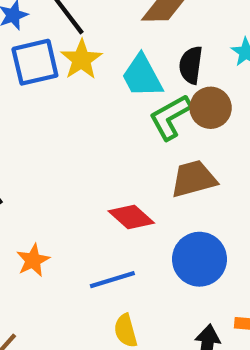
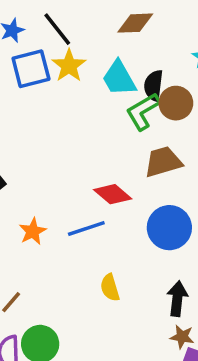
black semicircle: (191, 65) -> (154, 86), moved
blue line: (112, 280) -> (86, 228), moved

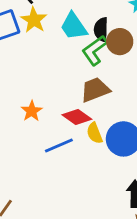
brown trapezoid: (163, 162) -> (95, 90), moved
orange star: (33, 231) -> (32, 111), moved
yellow semicircle: (110, 288) -> (94, 133), moved

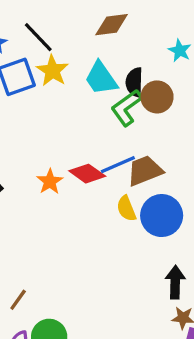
brown trapezoid: (95, 90) -> (145, 171), moved
red diamond: (77, 117) -> (87, 174), moved
blue line: (59, 146) -> (118, 165), moved

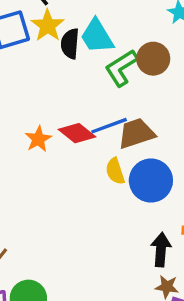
black semicircle: (134, 82) -> (70, 44), moved

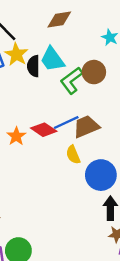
blue circle: (151, 181) -> (101, 175), moved

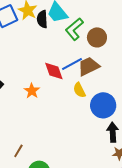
brown circle: (94, 72) -> (97, 37), moved
red diamond: (44, 130) -> (54, 71), turned 40
orange star: (16, 136) -> (32, 91), moved

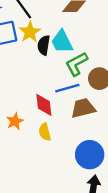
blue line: (72, 64) -> (67, 88), moved
yellow semicircle: (79, 90) -> (45, 132), moved

